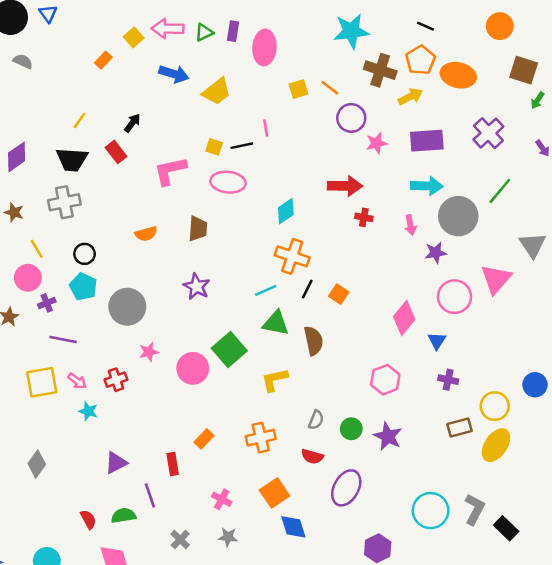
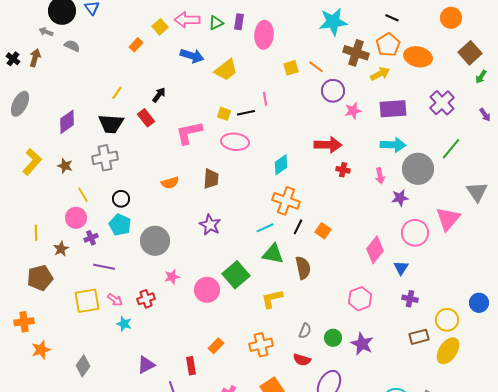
brown square: (524, 70) -> (470, 53), turned 30

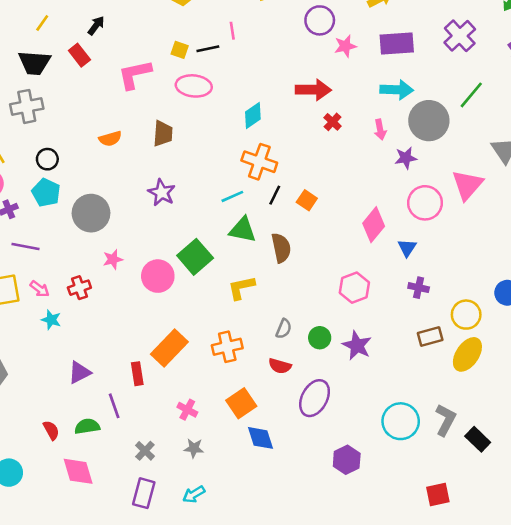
red cross: (343, 170) -> (333, 122), turned 32
orange rectangle: (216, 346) -> (169, 348), size x1.8

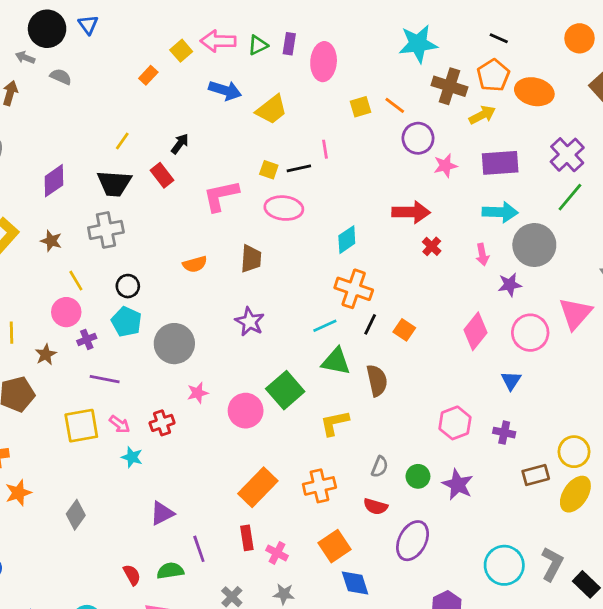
green line: (471, 95) -> (570, 197), moved
pink diamond: (374, 225) -> (475, 331), moved
purple cross: (419, 288) -> (504, 433), moved
red rectangle: (137, 374) -> (247, 538), moved

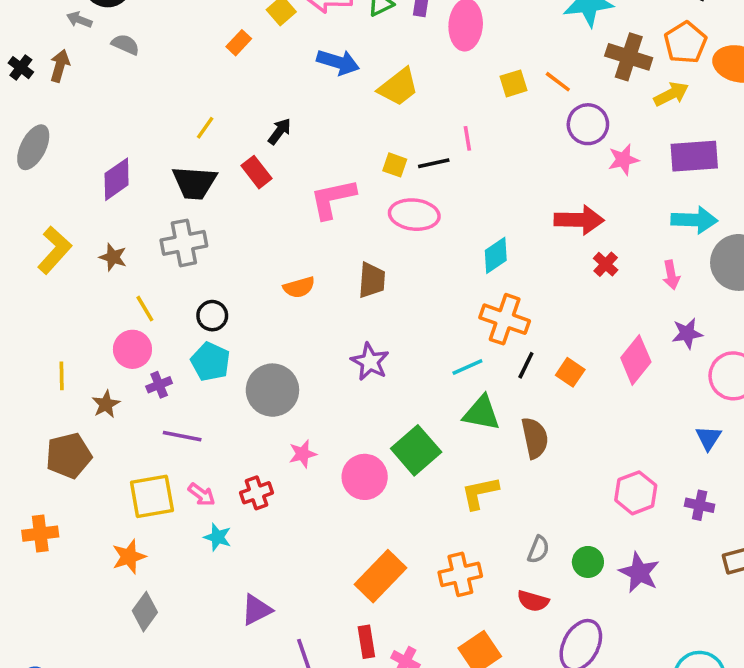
purple star: (510, 285) -> (687, 333), moved
pink diamond: (475, 331) -> (636, 360), moved
orange star: (18, 493) -> (129, 557), moved

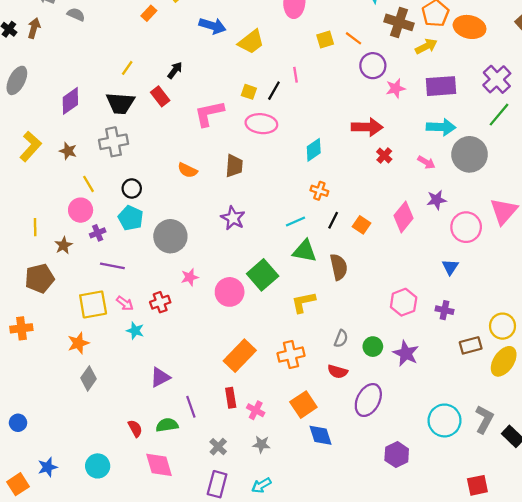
black line: (434, 163) -> (274, 91), turned -48
pink arrow: (671, 275) -> (426, 162), turned -48
orange semicircle: (299, 287) -> (187, 170), turned 42
orange cross: (505, 319) -> (319, 191), size x0.6

